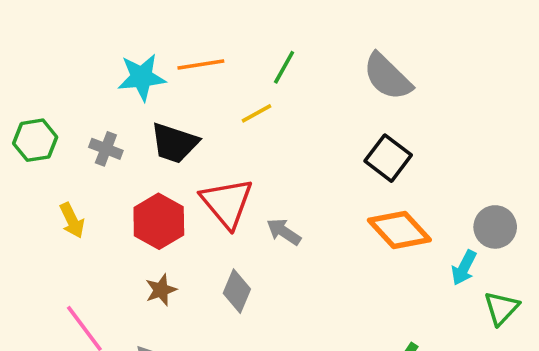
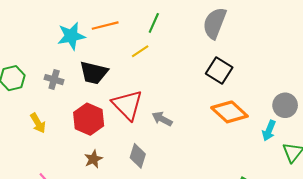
gray semicircle: (387, 77) -> (215, 23), turned 72

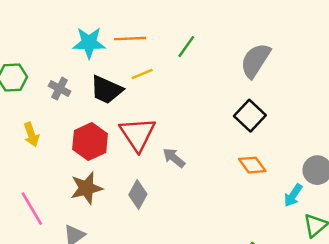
yellow line: (140, 51) -> (142, 74), moved
orange diamond: (229, 112) -> (252, 165), size x0.7
brown star: (93, 159) -> (86, 188), size x1.5

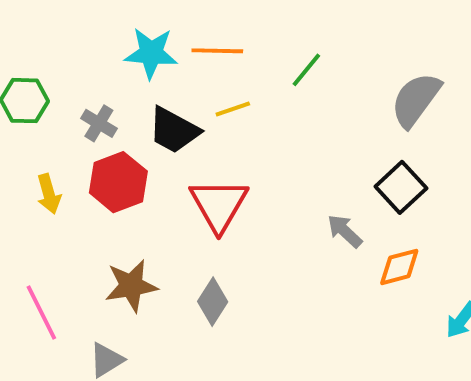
red hexagon: (90, 142) -> (118, 182), moved
gray arrow: (174, 158) -> (345, 231), moved
orange diamond: (252, 165) -> (399, 267), turned -72

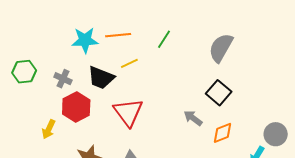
yellow arrow: (49, 194) -> (49, 129), moved, turned 48

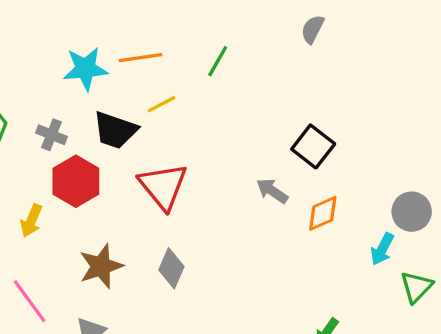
gray semicircle: (221, 48) -> (313, 29), moved, size x0.6

